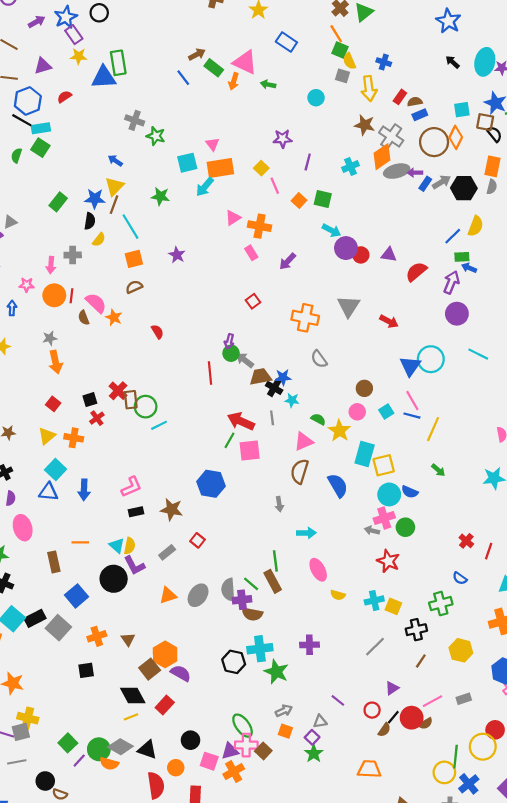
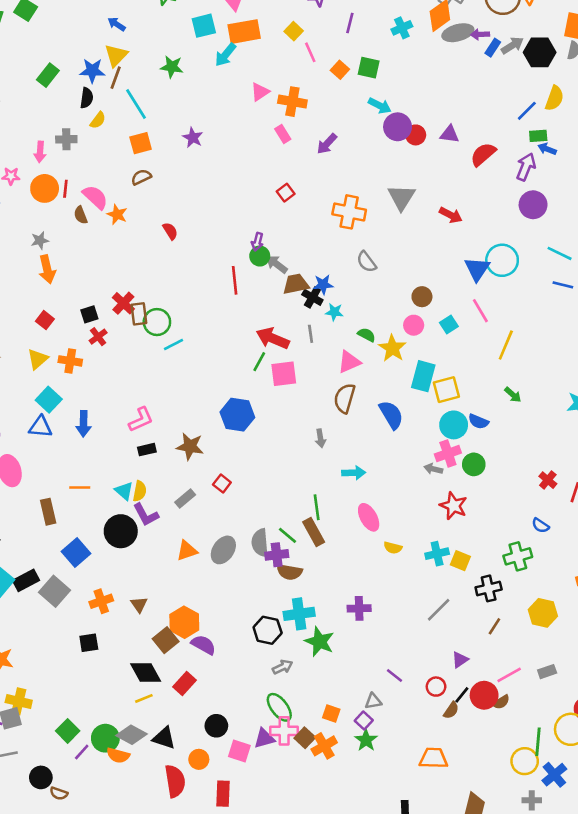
blue line: (412, 416) -> (563, 285), moved
gray arrow: (284, 711) -> (283, 667), moved
orange cross: (234, 772) -> (324, 746), moved

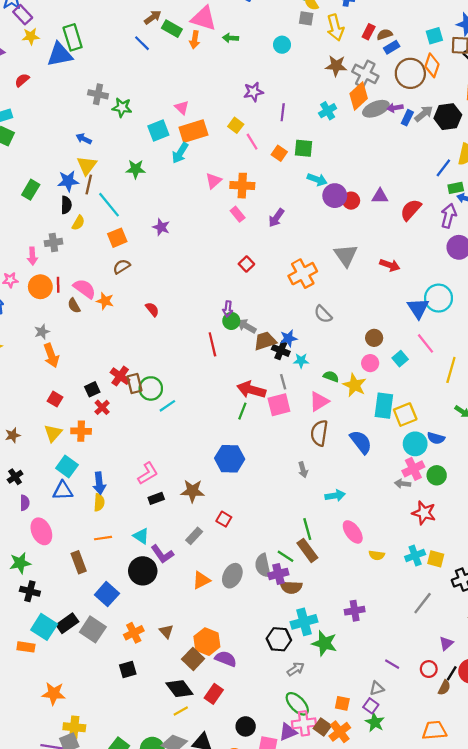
orange cross: (349, 212) -> (303, 274), turned -32
pink square: (284, 374) -> (279, 405), moved
yellow semicircle: (140, 491) -> (99, 502), moved

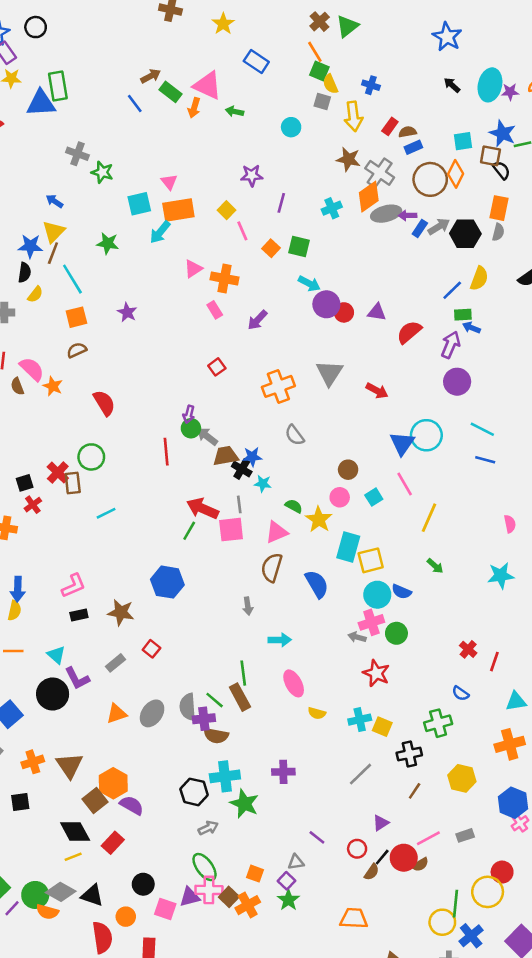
red semicircle: (152, 309) -> (104, 403), size x1.5
green circle: (151, 388) -> (91, 457), moved
brown triangle: (166, 631) -> (69, 765), size x1.6

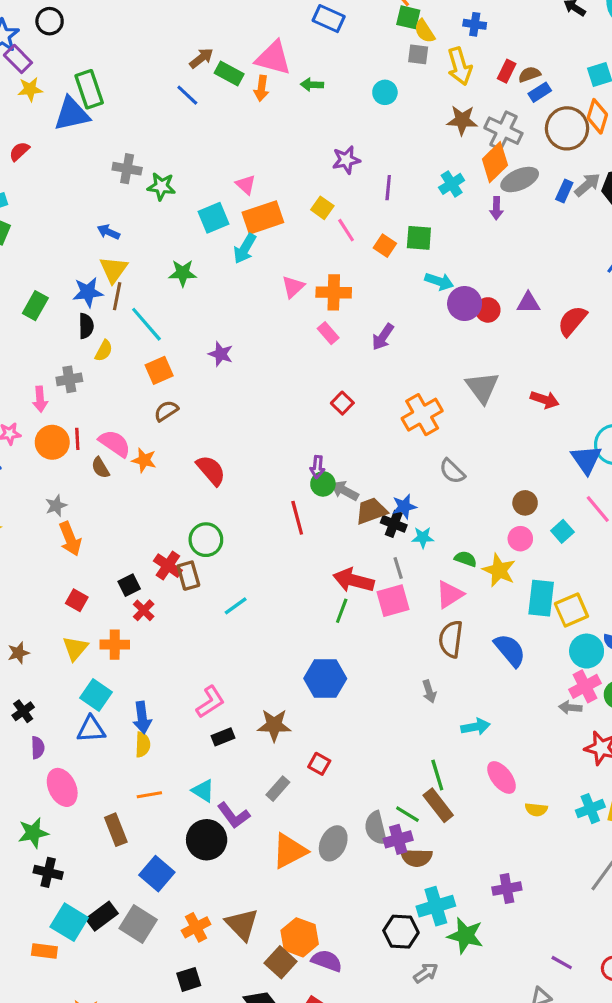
purple arrow: (408, 215) -> (496, 208), moved, turned -78
orange triangle: (117, 714) -> (289, 851), size x1.4

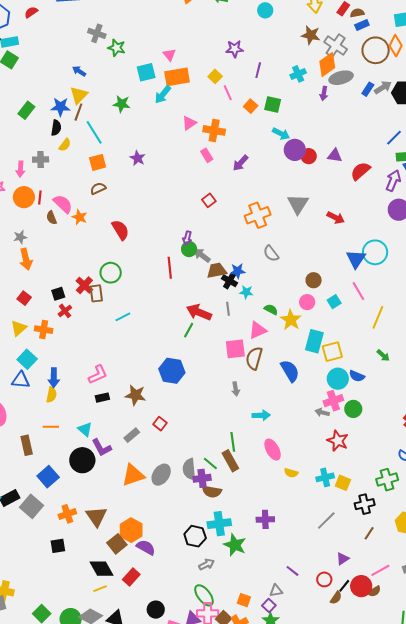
pink square: (393, 601) -> (235, 349), moved

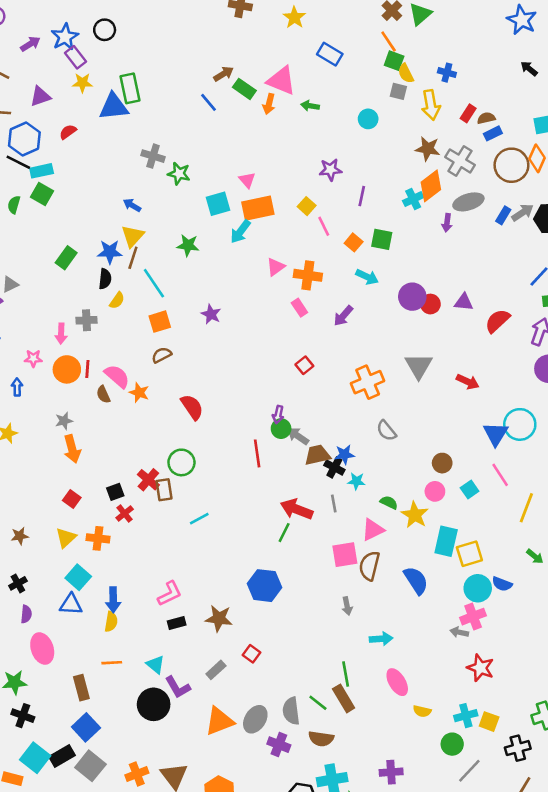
orange diamond: (327, 64) -> (431, 186), moved
cyan arrow: (281, 134) -> (367, 277), moved
green circle: (353, 409) -> (452, 744), moved
blue square: (48, 477) -> (86, 727), moved
purple cross: (202, 478) -> (279, 745), moved, turned 30

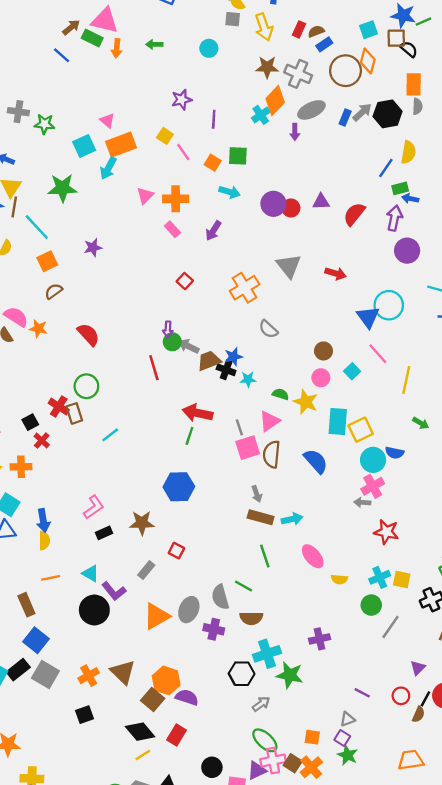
pink triangle: (281, 81) -> (105, 20), moved
green star: (188, 245) -> (62, 188), size x1.4
purple star: (211, 314) -> (93, 247), turned -30
gray line: (334, 503) -> (239, 427), moved
brown rectangle: (344, 698) -> (261, 517), moved, turned -35

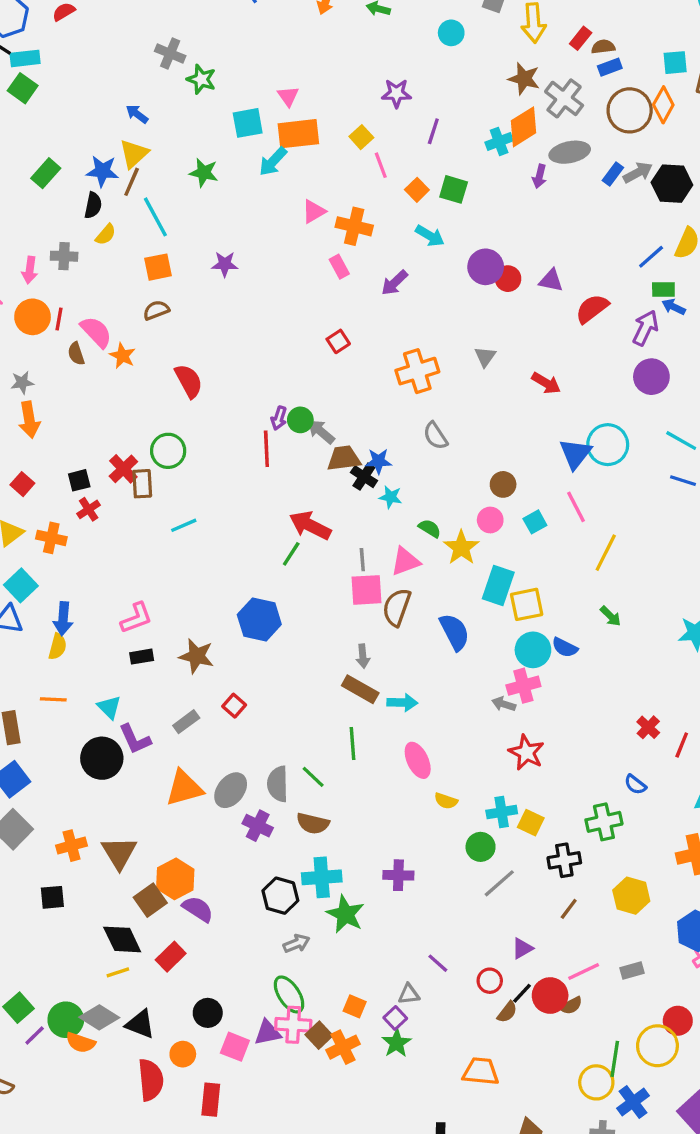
green star: (62, 188) -> (204, 173), size x0.7
gray triangle: (289, 266) -> (485, 357), size x0.6
purple arrow: (168, 329) -> (279, 418), moved

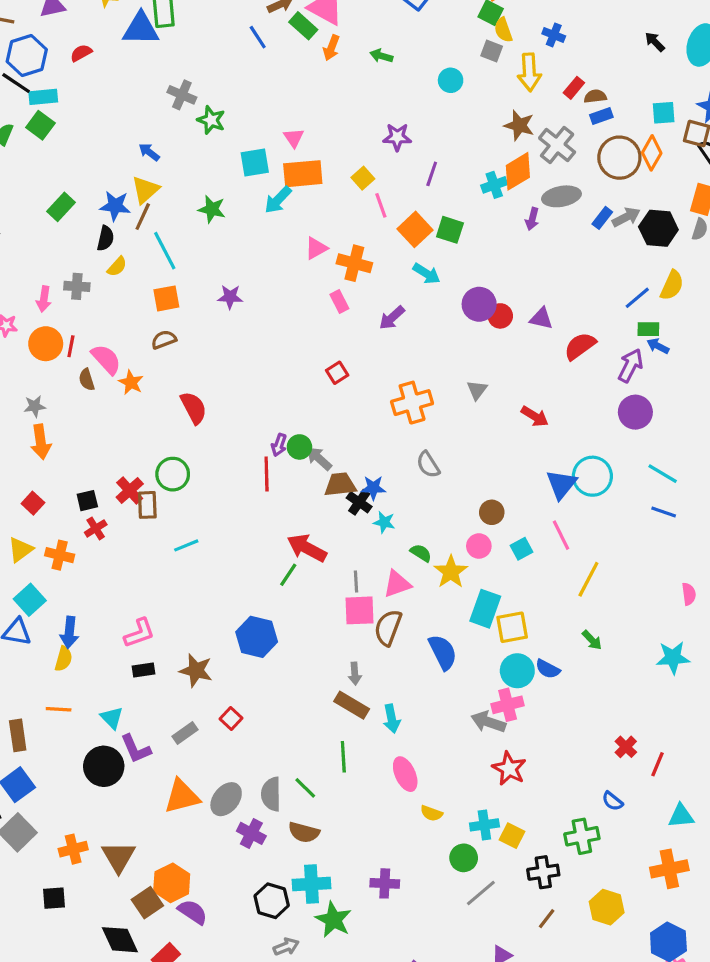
orange square: (417, 190) -> (415, 229), size x1.5
cyan arrow: (402, 703) -> (392, 719), turned 76
gray arrow: (504, 704) -> (488, 722), size x1.5

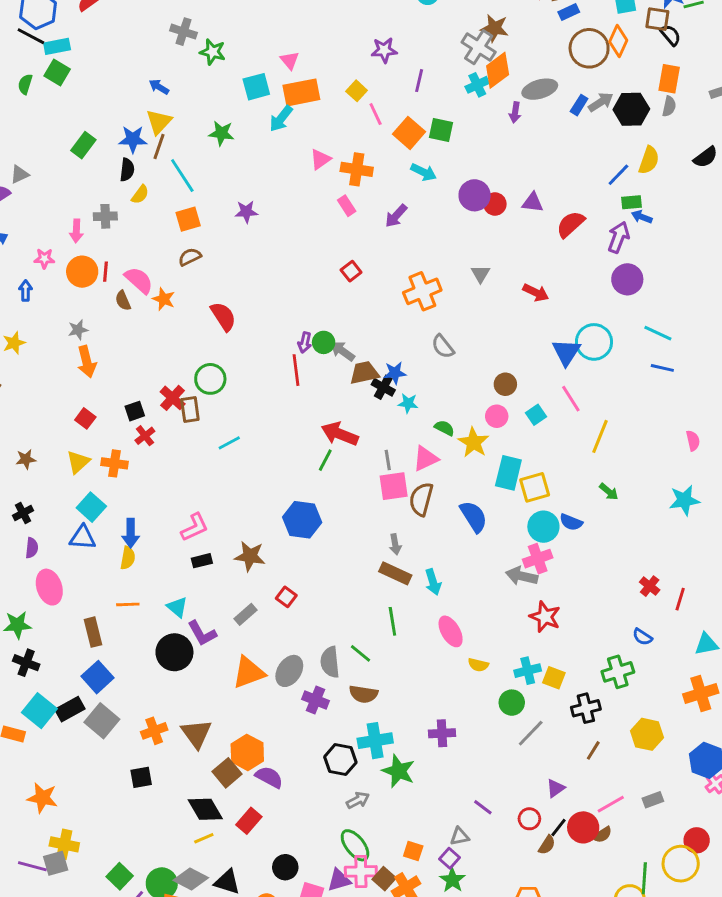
gray cross: (557, 145) -> (479, 47), moved

